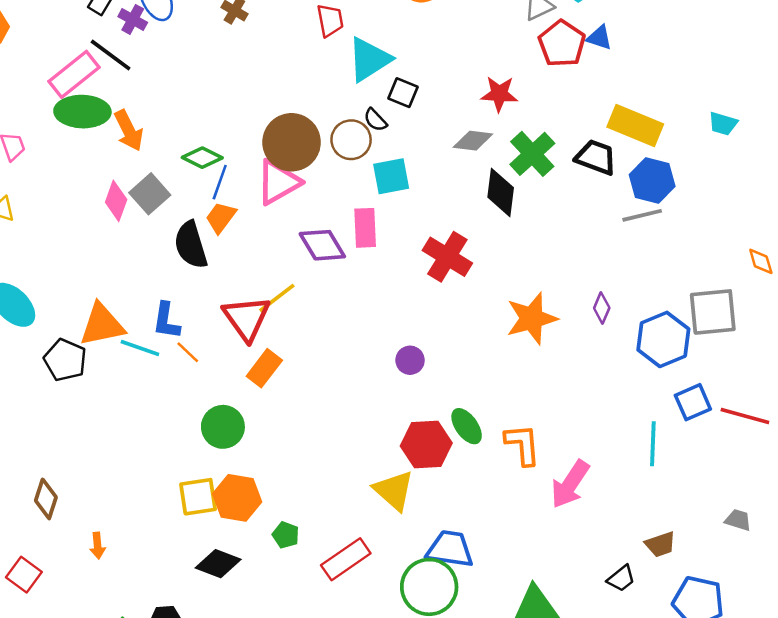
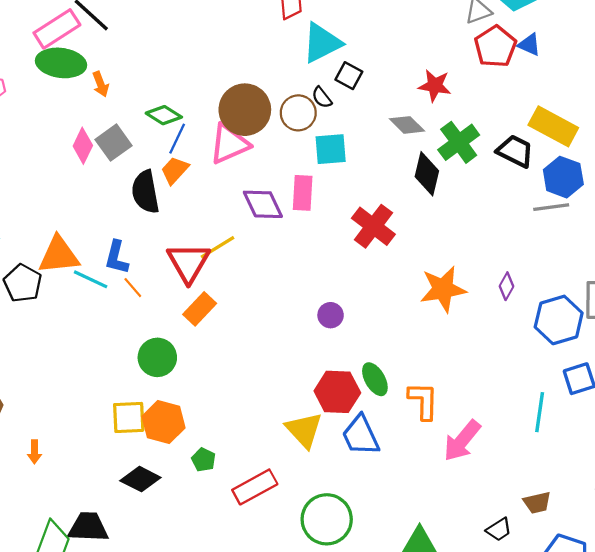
orange arrow: (129, 131) -> (101, 84), size x0.7
gray diamond: (473, 141) -> (407, 125), turned 32
blue trapezoid: (450, 549) -> (361, 435), moved, turned -129

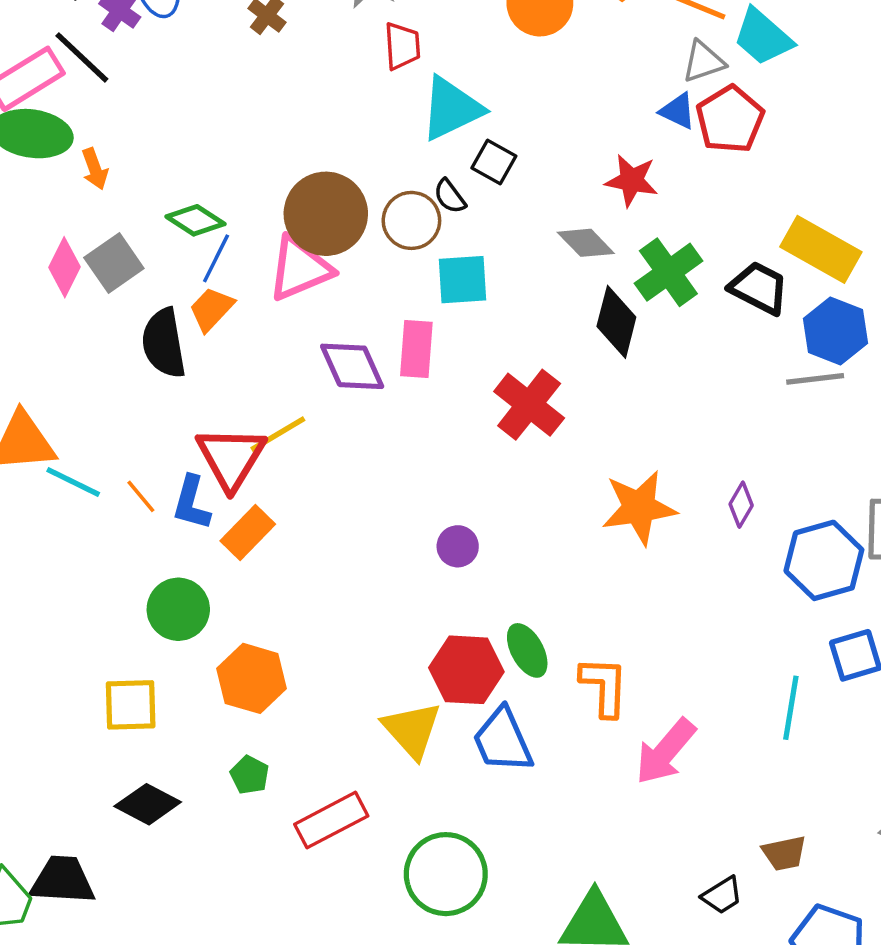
blue triangle: (529, 45) -> (678, 111), moved
blue L-shape: (117, 257) -> (191, 503), moved
orange hexagon: (163, 422) -> (252, 678), moved

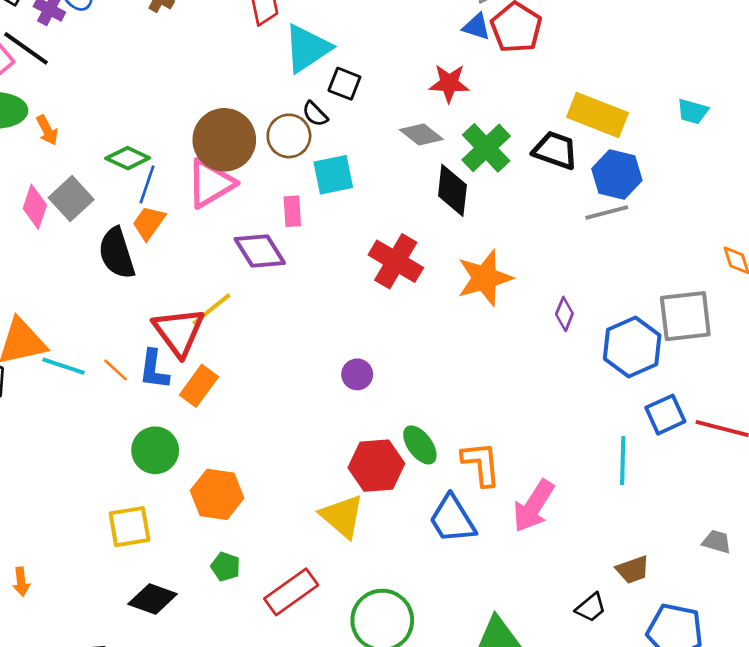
pink rectangle: (416, 349) -> (292, 211), moved, size x0.7
orange star: (639, 508) -> (485, 278), moved
blue trapezoid: (503, 740) -> (452, 519), moved

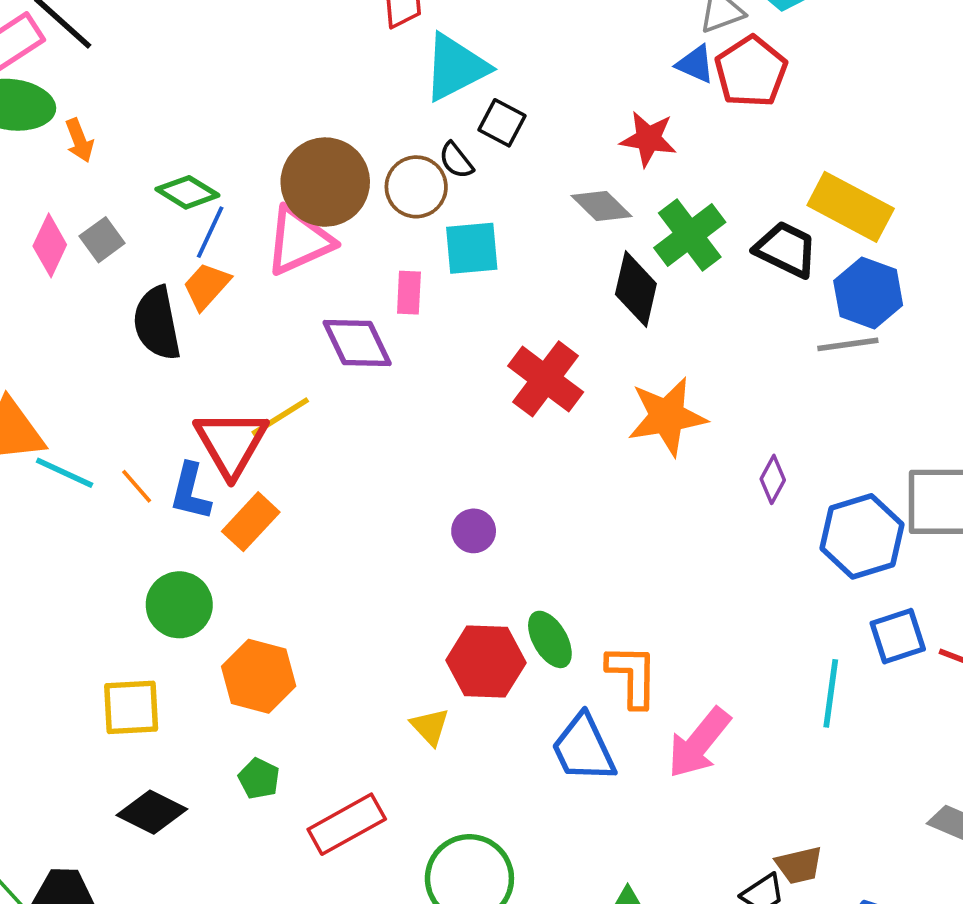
gray square: (71, 199) -> (102, 240), size x0.7
yellow triangle: (342, 516) -> (430, 727), size x0.6
brown trapezoid: (633, 570) -> (799, 865), moved

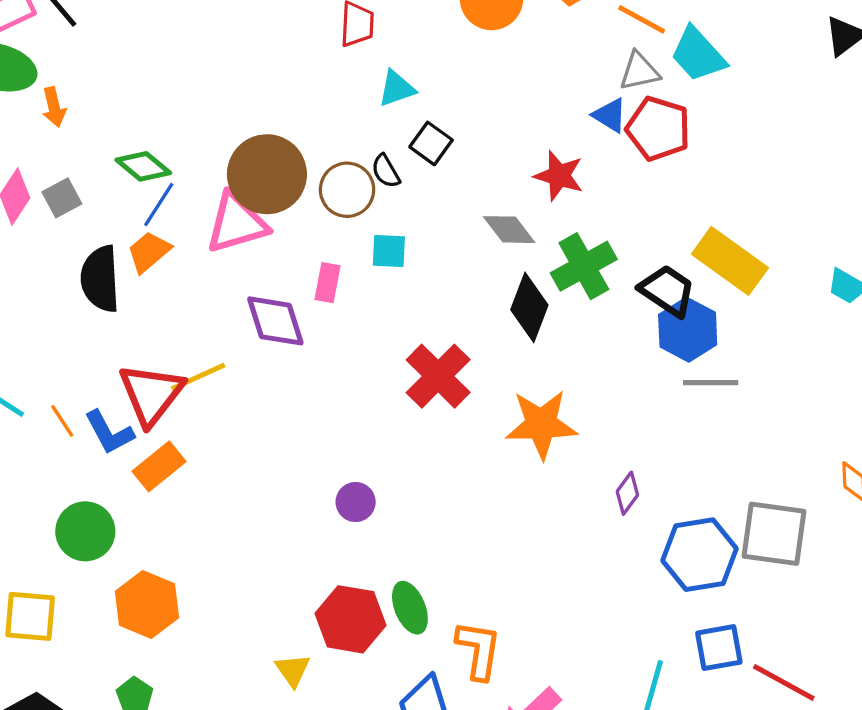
cyan triangle: (455, 67) -> (397, 89), size x0.6
red pentagon: (751, 72) -> (658, 129), turned -30
cyan square: (472, 248) -> (389, 251), size x0.7
blue hexagon: (868, 293) -> (688, 330), moved
blue L-shape: (190, 492) -> (109, 432), turned -50

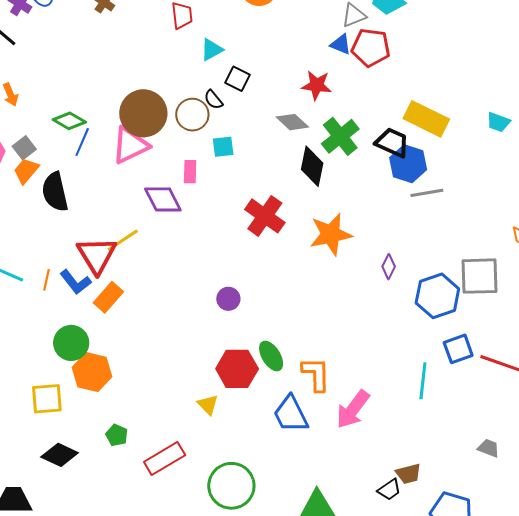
orange trapezoid: (149, 252) -> (26, 171), moved
orange line: (62, 421) -> (46, 280), turned 55
orange hexagon: (147, 604) -> (92, 372), moved

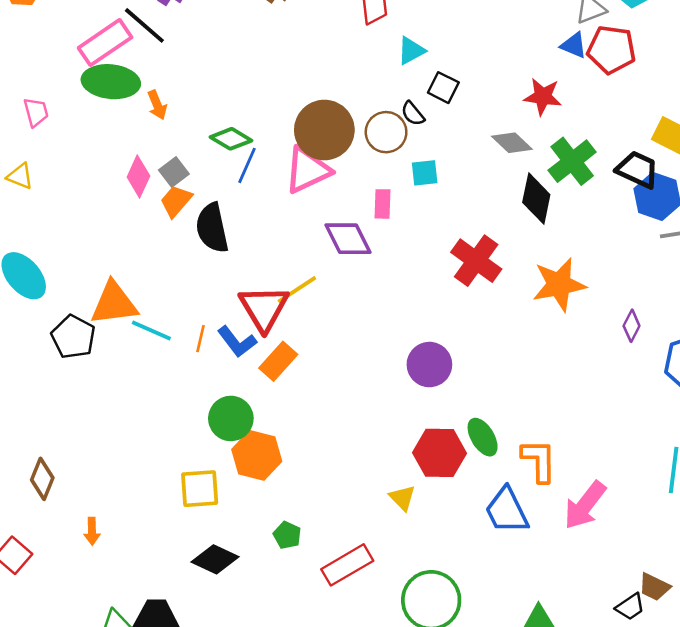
purple circle: (228, 299) -> (429, 365), size x1.5
brown trapezoid: (408, 474) -> (654, 587), turned 40

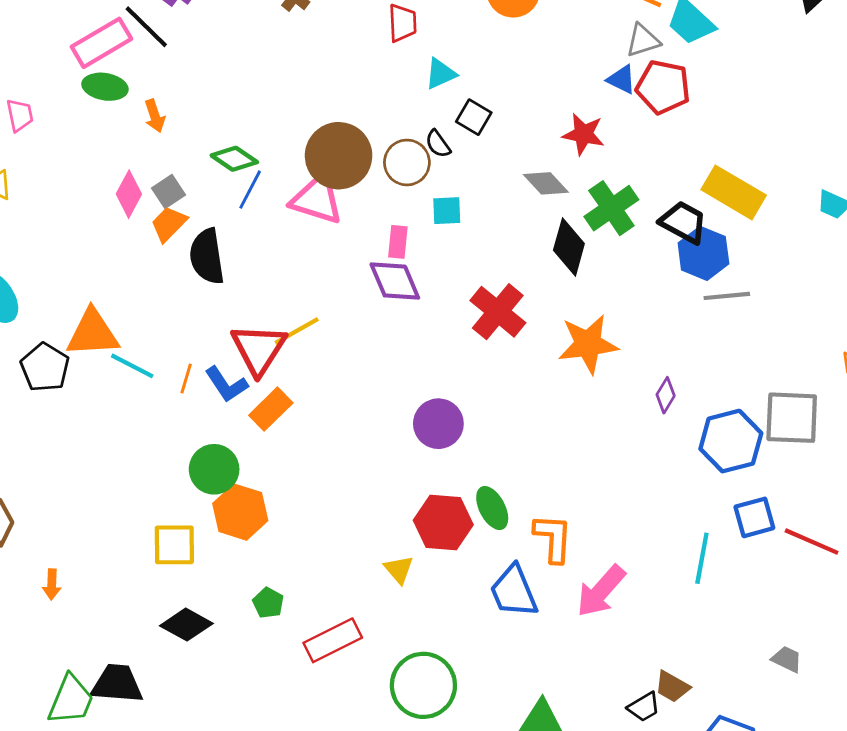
green ellipse: (111, 82) -> (105, 87), size x0.7
pink triangle: (307, 170) -> (317, 199), turned 39
purple diamond: (348, 239) -> (395, 281), moved

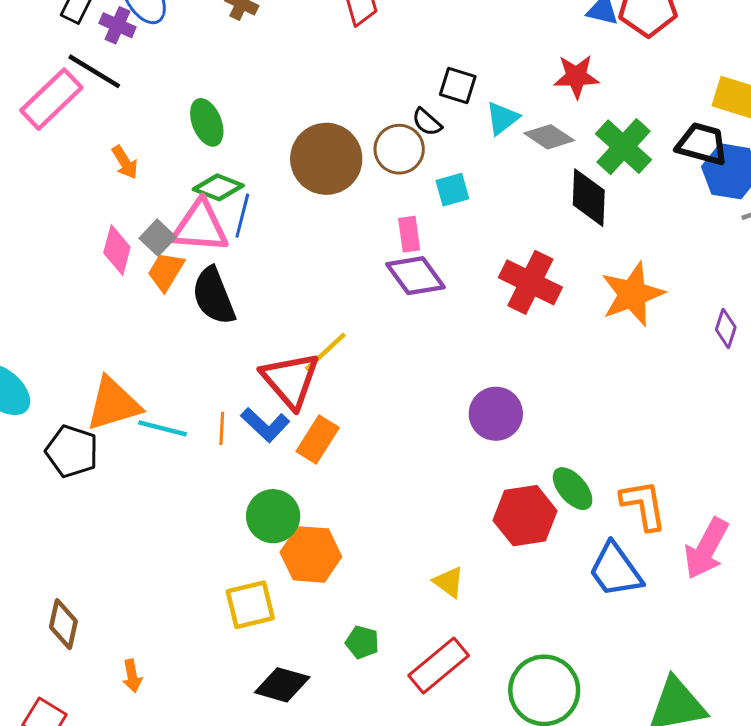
cyan triangle: (441, 74) -> (502, 118), moved
green ellipse: (105, 87) -> (207, 122), moved, turned 72
pink triangle: (317, 199) -> (200, 227), moved
yellow triangle: (399, 570) -> (449, 582), moved

